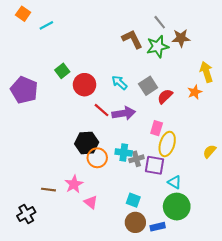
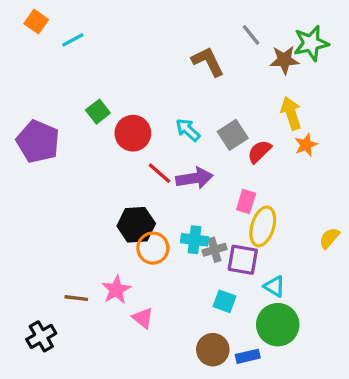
green star: (158, 47) -> (311, 43), moved
yellow arrow: (206, 72) -> (291, 113), moved
cyan square: (133, 200) -> (224, 301), moved

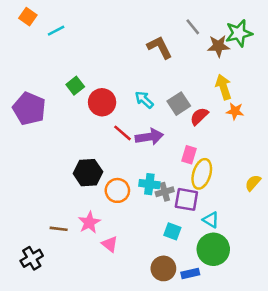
orange star: (306, 145) -> (235, 111), turned 30
black hexagon: (136, 225) -> (88, 173), moved

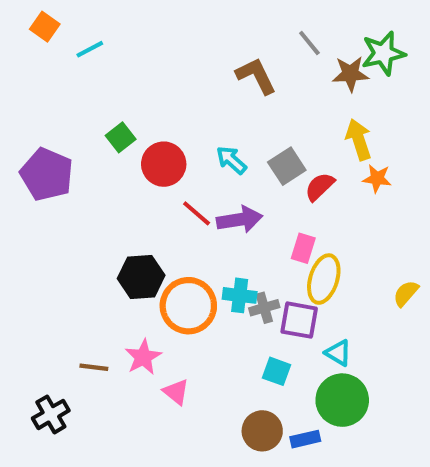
orange circle: (117, 190) -> (188, 306), size x1.4

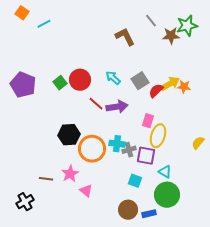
green square: (121, 137) -> (60, 83), moved
yellow arrow: (359, 139) -> (170, 84), moved, turned 78

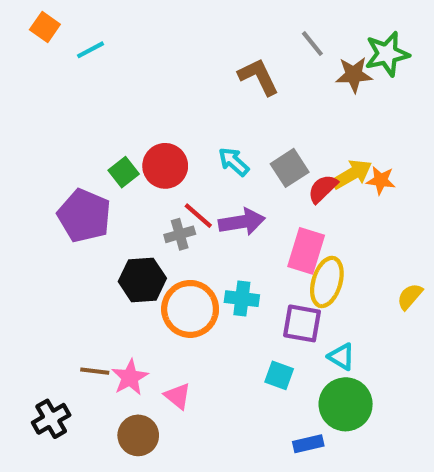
purple pentagon: (23, 85) -> (84, 216), moved
pink rectangle: (148, 121) -> (306, 251), size x1.5
gray cross: (129, 150) -> (180, 234), moved
pink star: (70, 174) -> (130, 377), moved
brown circle: (128, 210) -> (138, 435), moved

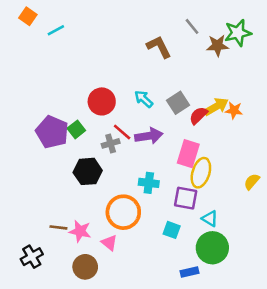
green square: (124, 172) -> (76, 129), moved
orange circle: (190, 309) -> (123, 212), moved
pink star: (130, 377) -> (80, 231), turned -30

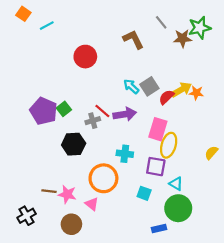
cyan arrow: (144, 99) -> (131, 86), moved
red circle: (102, 101) -> (85, 57), moved

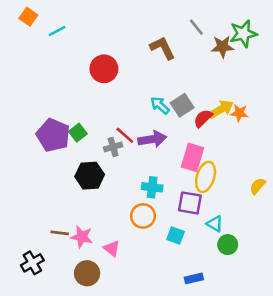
orange circle: (103, 178) -> (143, 216), moved, size x0.7
green circle: (178, 208) -> (228, 245), moved, size x0.6

